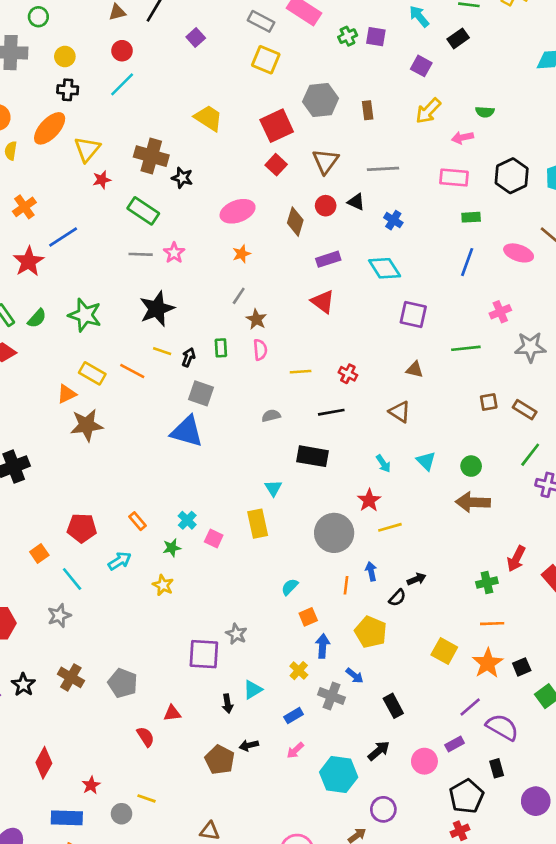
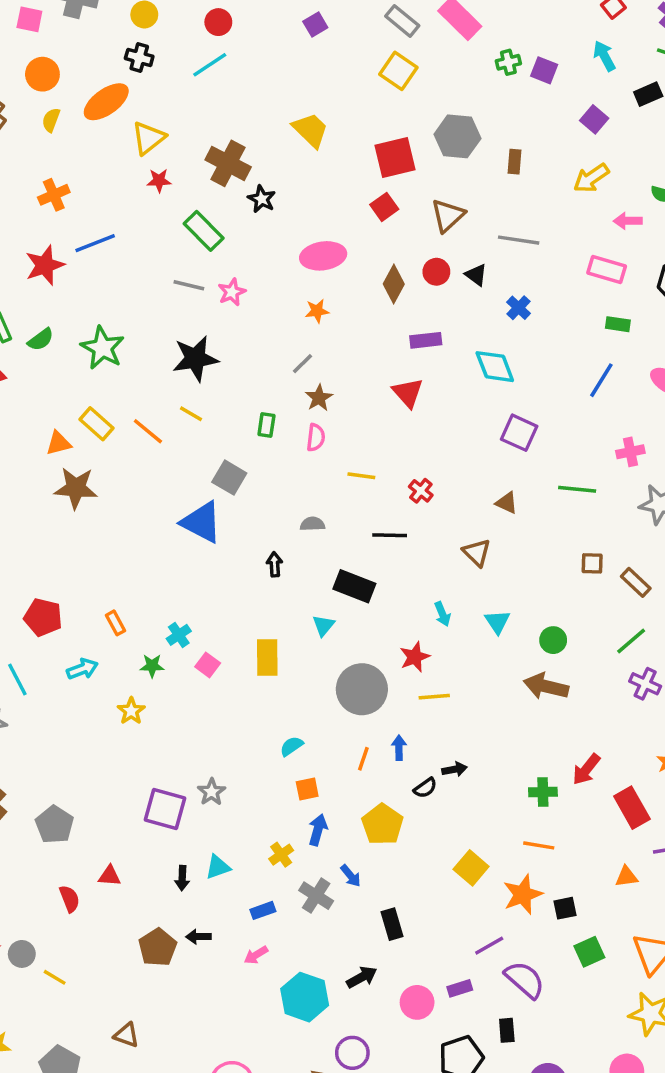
black arrow: (188, 357) -> (275, 564), moved, turned -36
cyan triangle: (273, 488) -> (324, 625), moved
gray circle: (122, 814) -> (22, 954), moved

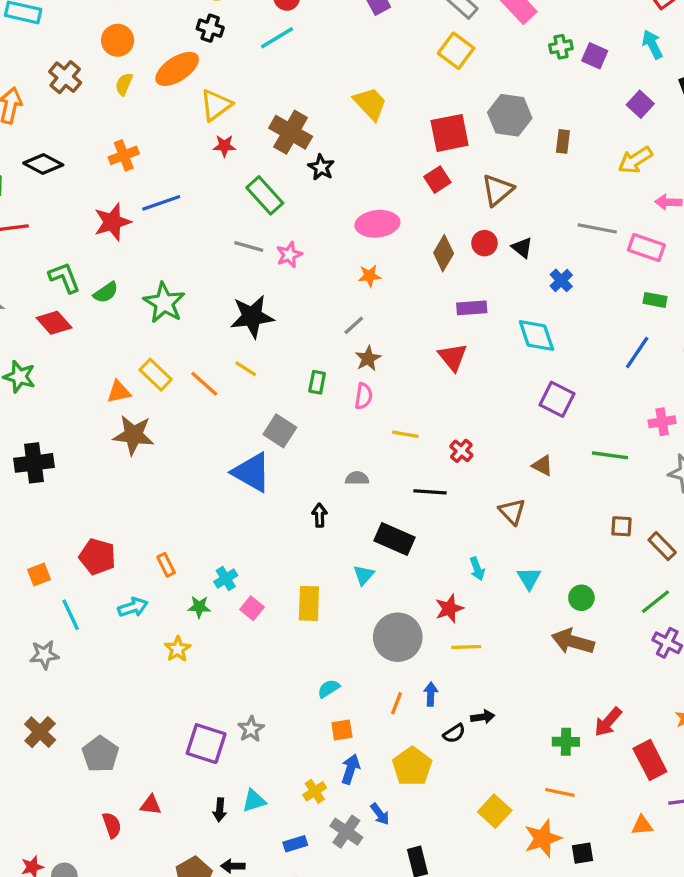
gray line: (519, 240) -> (597, 228), moved

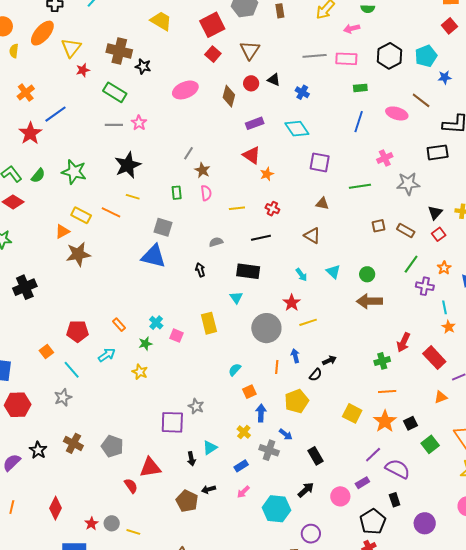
orange star: (370, 276) -> (267, 174), moved
yellow pentagon: (412, 767) -> (297, 401), turned 30
red triangle: (151, 805) -> (150, 467), size x1.6

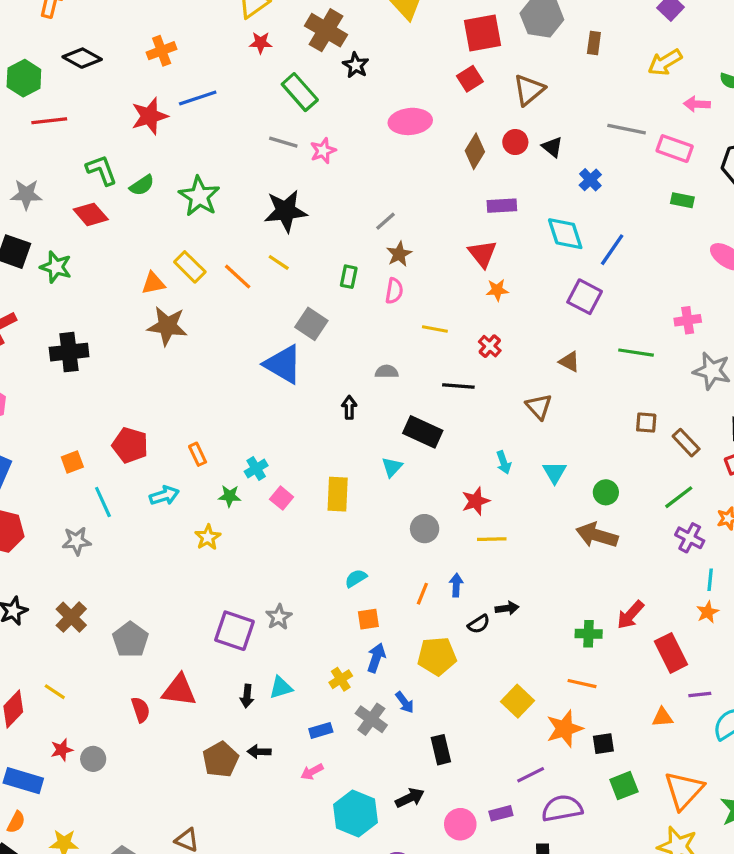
blue line: (359, 122) -> (612, 250), moved
gray circle: (266, 328) -> (425, 529), size x0.6
purple semicircle: (398, 469) -> (562, 808), turned -55
yellow line: (133, 532) -> (55, 692), moved

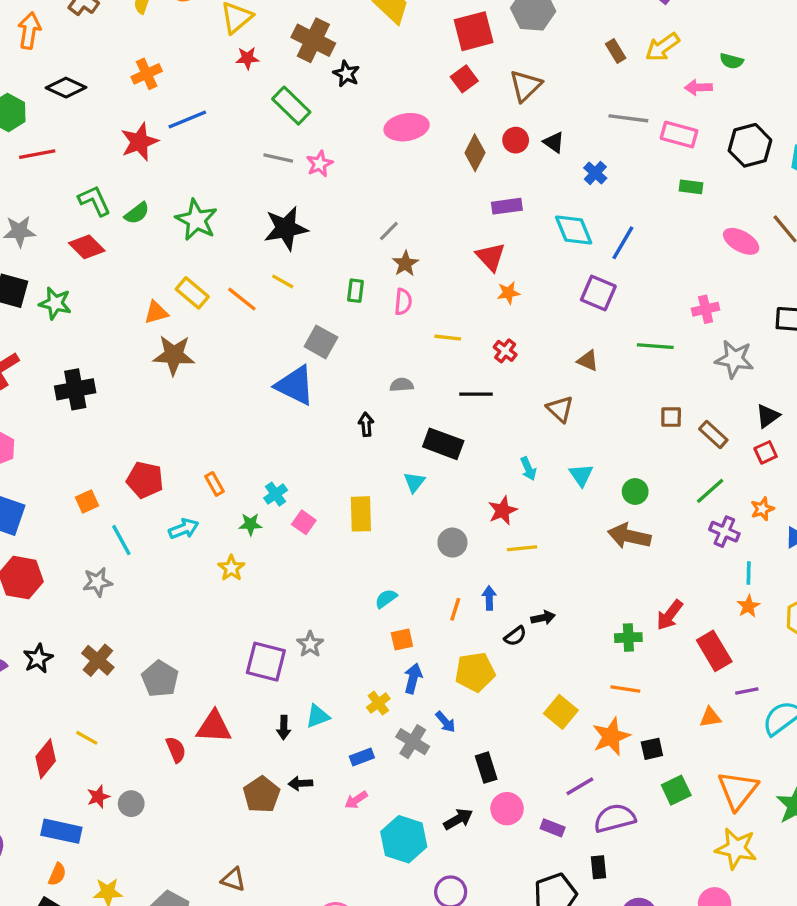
brown rectangle: (594, 43) -> (616, 51), moved, turned -35
purple rectangle: (501, 813) -> (553, 828), turned 40
pink circle: (460, 824) -> (507, 809), moved

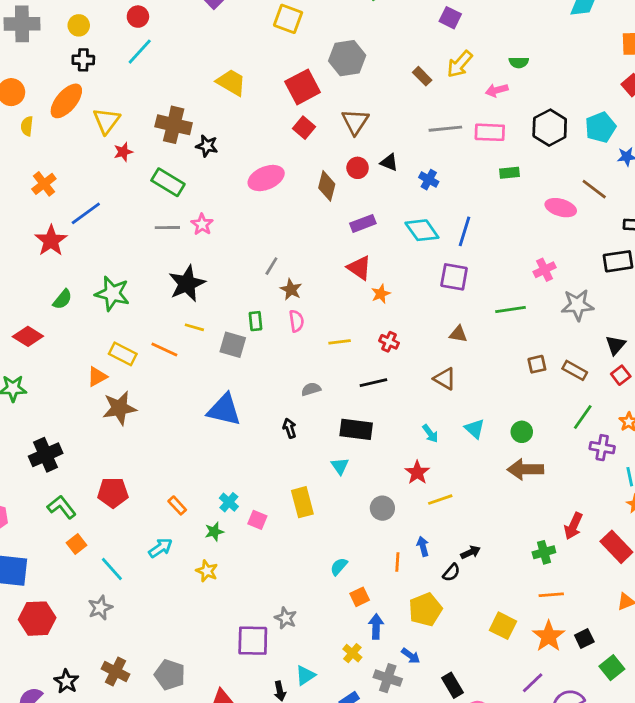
green L-shape: (94, 201) -> (62, 507), moved
gray square: (321, 342) -> (233, 345), moved
red pentagon: (145, 480) -> (113, 493), moved

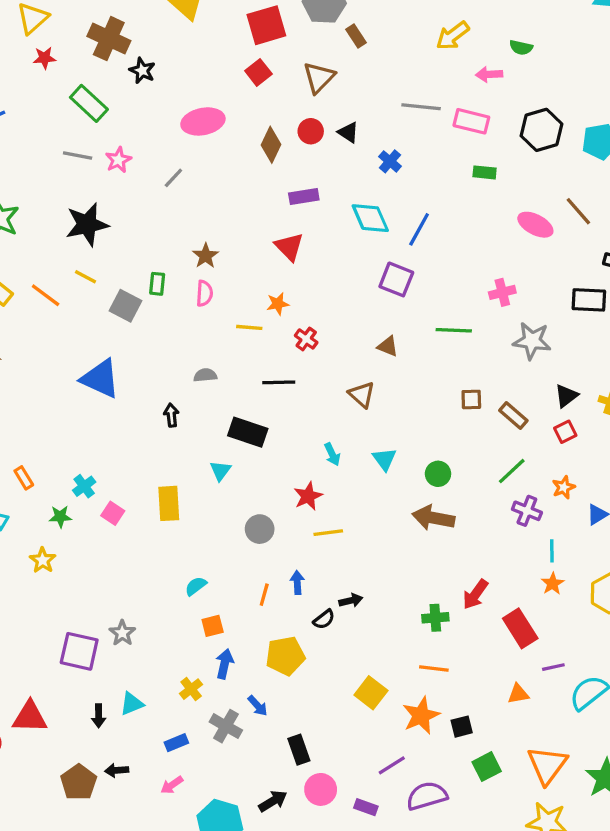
brown rectangle: (422, 76) -> (356, 36), moved
gray line: (271, 266) -> (173, 178), moved
orange star: (381, 294) -> (278, 304), moved

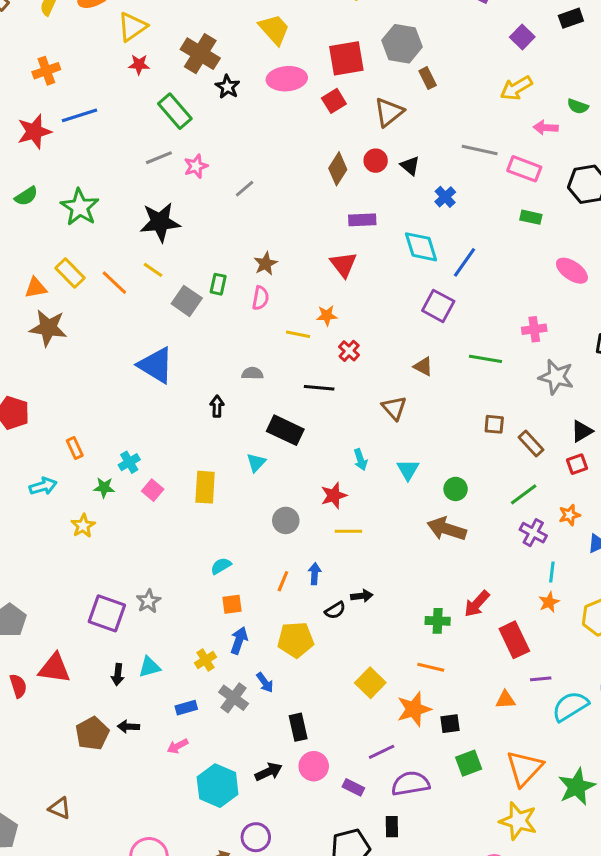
pink ellipse: (203, 121) -> (287, 79), moved
gray line: (78, 155) -> (159, 158), turned -40

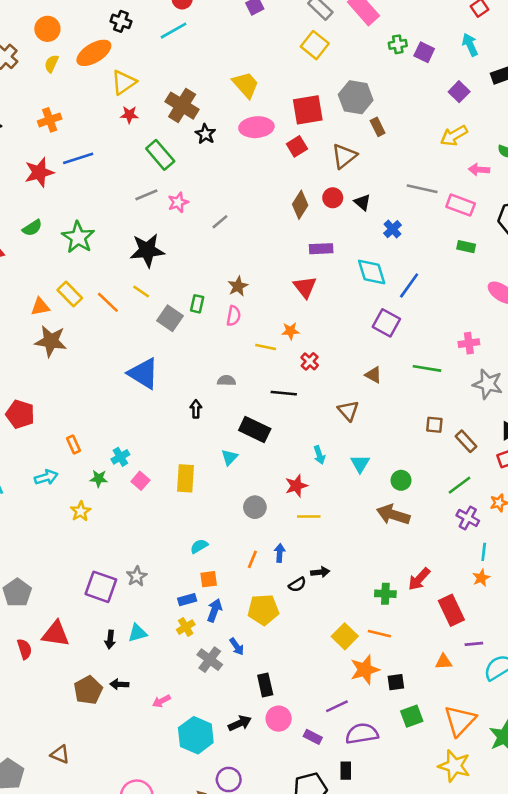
yellow square: (370, 683) -> (345, 636), moved
blue rectangle: (186, 708) -> (187, 600), moved

